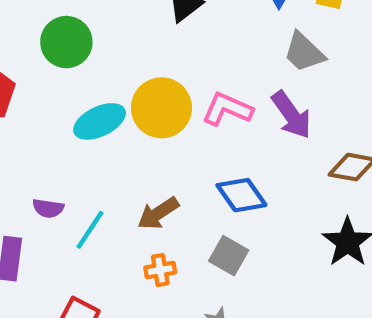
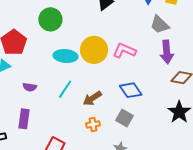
purple arrow: (291, 115) -> (167, 52), moved, turned 30
cyan ellipse: (99, 121) -> (66, 56), turned 30
purple semicircle: (48, 208) -> (30, 87), moved
cyan line: (90, 230) -> (65, 89), moved

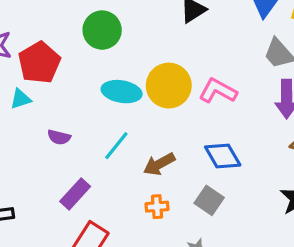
purple rectangle: (24, 119) -> (75, 194), moved, turned 30

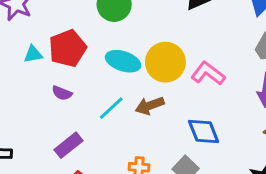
red pentagon: (39, 63) -> (68, 48), moved
brown arrow: (159, 164) -> (150, 106), moved

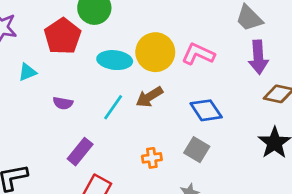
red pentagon: (68, 48) -> (63, 36), moved

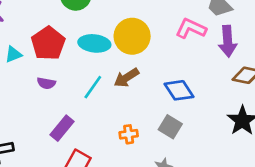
red pentagon: (63, 36) -> (48, 43), moved
pink L-shape: (198, 54) -> (191, 29), moved

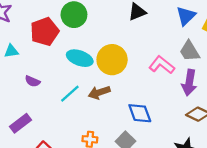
red pentagon: (48, 43) -> (45, 31), moved
purple rectangle: (62, 128) -> (21, 123), moved

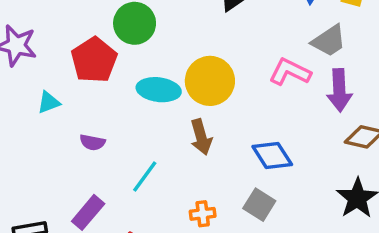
gray trapezoid: (190, 51) -> (329, 41), turned -80
brown arrow: (99, 92) -> (201, 137), turned -75
cyan line: (70, 94) -> (145, 176), moved

